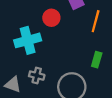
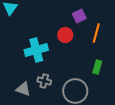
red circle: (51, 18) -> (65, 35), moved

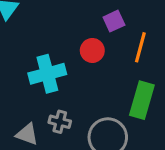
green rectangle: (97, 67) -> (142, 100), size x1.6

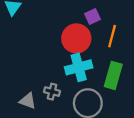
red circle: (92, 50) -> (76, 38), size x1.6
cyan cross: (47, 74) -> (79, 67), moved

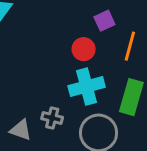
red circle: (76, 38) -> (84, 49), size x0.6

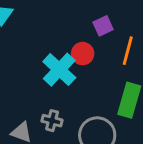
cyan cross: (87, 87) -> (59, 70), moved, turned -32

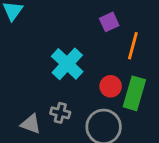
red circle: (83, 54) -> (111, 86), moved

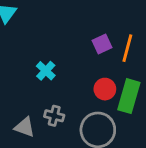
purple square: (109, 22) -> (102, 44), moved
cyan cross: (67, 64) -> (46, 71), moved, size x0.6

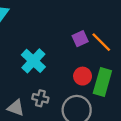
orange line: (127, 48) -> (101, 42), turned -60
cyan cross: (46, 71) -> (33, 61), size x1.5

